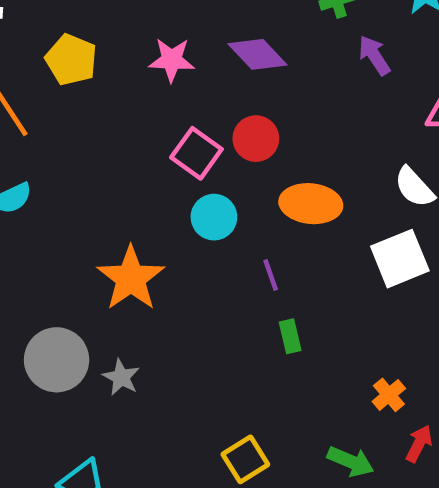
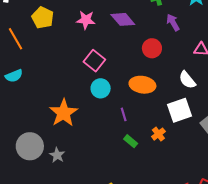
red circle: (256, 139) -> (152, 48), moved
green rectangle: (290, 336) -> (131, 141), turned -40
orange cross: (389, 395) -> (158, 134), moved

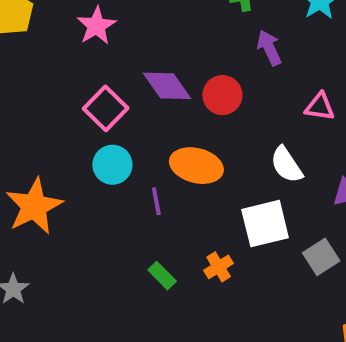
purple diamond: (123, 19) -> (167, 86), moved
pink star: (86, 20) -> (96, 26), turned 30
purple line: (124, 114) -> (156, 201), moved

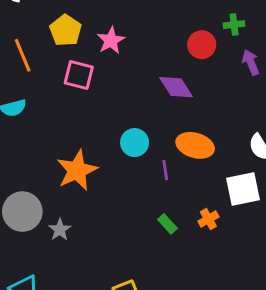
pink star: (96, 26) -> (111, 40), moved
red circle: (222, 95) -> (202, 45), moved
pink square: (106, 108) -> (79, 75), moved, turned -32

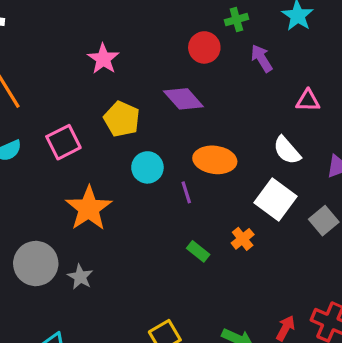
yellow pentagon: (66, 30) -> (122, 119), moved
pink square: (79, 75) -> (63, 142), moved, turned -32
white square: (243, 189) -> (276, 200), turned -33

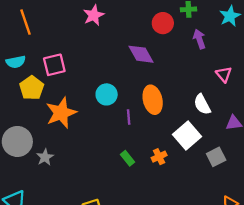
pink triangle: (308, 101) -> (224, 74), turned 35
yellow pentagon: (122, 119) -> (32, 88), moved
orange ellipse: (215, 160) -> (153, 100), turned 56

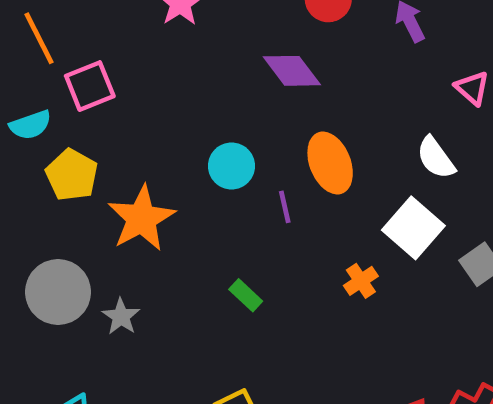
pink square: (54, 65) -> (90, 86), moved
green rectangle: (128, 158) -> (246, 295), moved

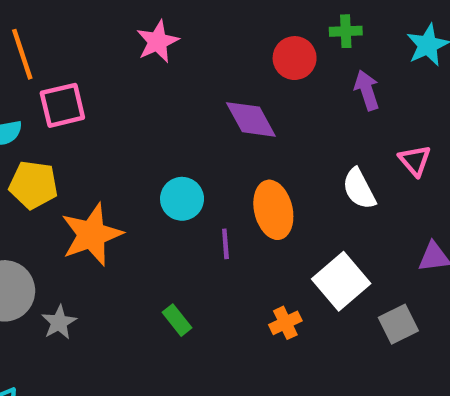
white semicircle: (436, 158) -> (359, 189), moved
yellow pentagon: (72, 175) -> (33, 185), turned -30

